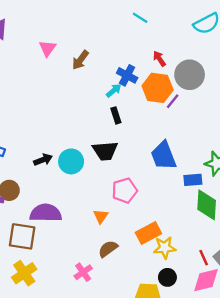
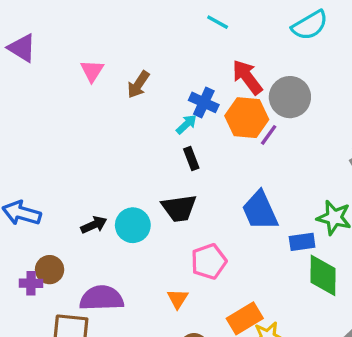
red arrow: (159, 59) -> (247, 77), size x1.6

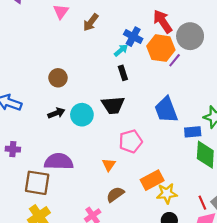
brown circle: (50, 270) -> (58, 78), moved

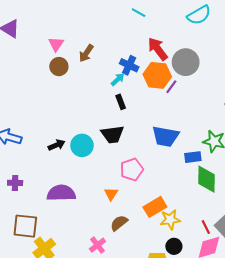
brown circle: (58, 78) -> (59, 67), moved
blue trapezoid: (166, 110) -> (165, 136), turned -56
brown square: (37, 183) -> (25, 226), moved

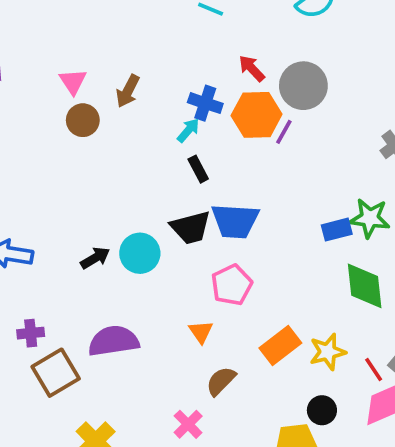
red arrow: (158, 49) -> (252, 68), size x0.7
blue trapezoid: (165, 136) -> (235, 221), moved
blue rectangle: (193, 157) -> (337, 230), moved
yellow star: (170, 220) -> (328, 352), moved
brown square: (25, 226) -> (56, 373), moved, turned -30

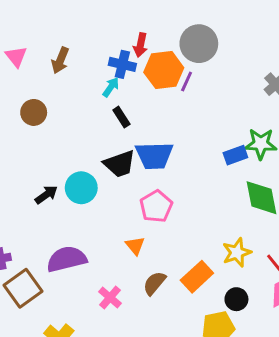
red arrow: (252, 68) -> (140, 45), moved, turned -120
brown circle: (83, 120) -> (34, 112), moved
orange rectangle: (280, 345) -> (197, 277), moved
pink cross: (188, 424) -> (110, 297), moved

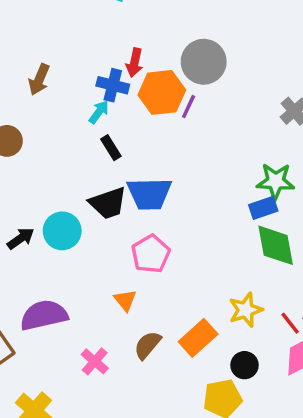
blue rectangle: (235, 155) -> (263, 208), moved

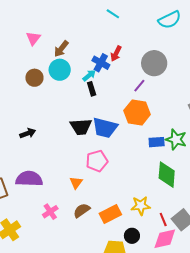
orange hexagon: (162, 92) -> (137, 112), moved
black rectangle: (111, 148) -> (92, 89), moved
blue rectangle: (263, 208) -> (157, 142), moved
cyan circle: (62, 231) -> (60, 70), moved

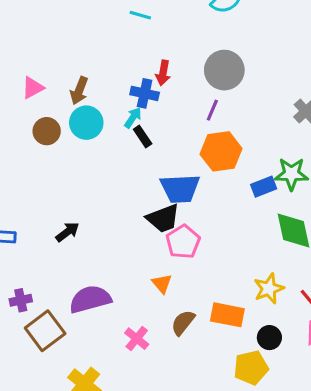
pink triangle: (33, 38) -> (33, 88), turned 42
brown circle: (34, 78) -> (47, 131), moved
black trapezoid: (81, 127) -> (163, 218), moved
orange rectangle: (110, 214) -> (227, 315), turned 55

